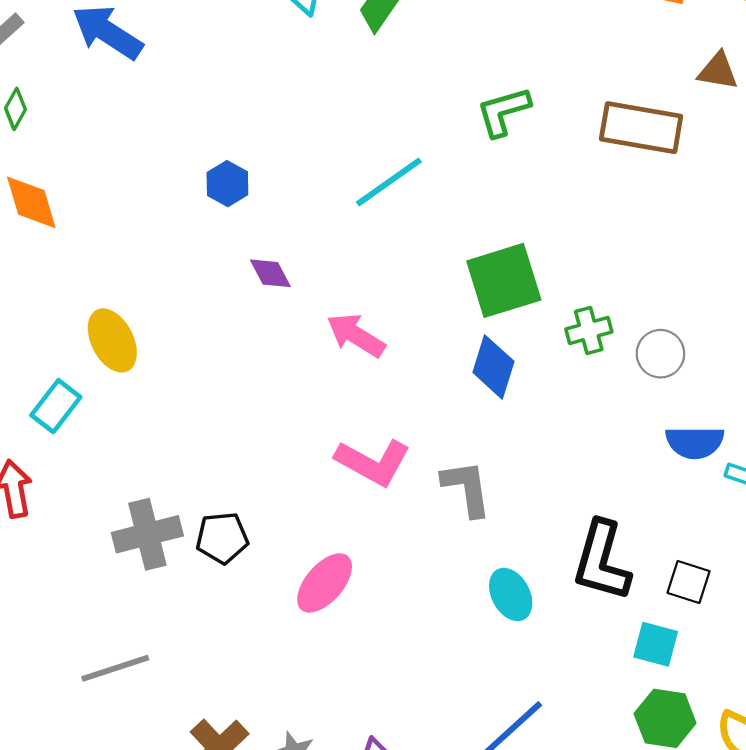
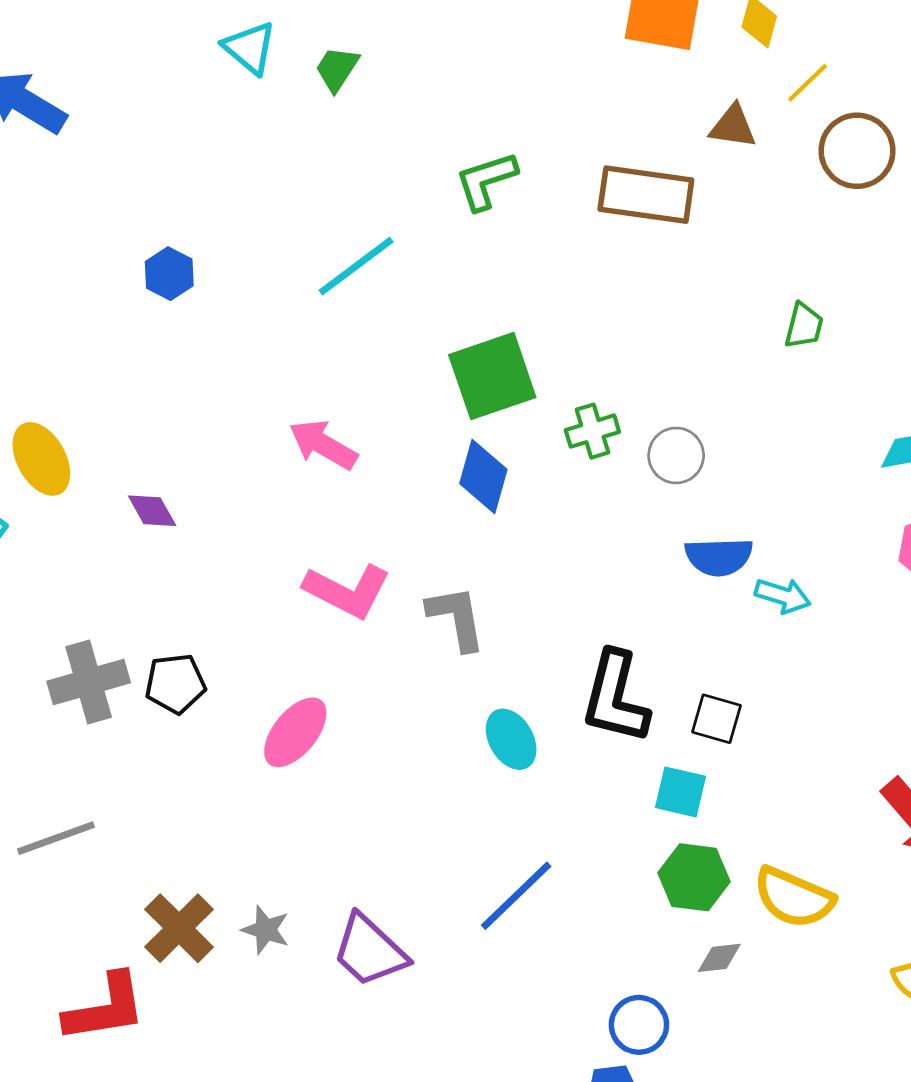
purple diamond: (270, 273) -> (152, 511), moved

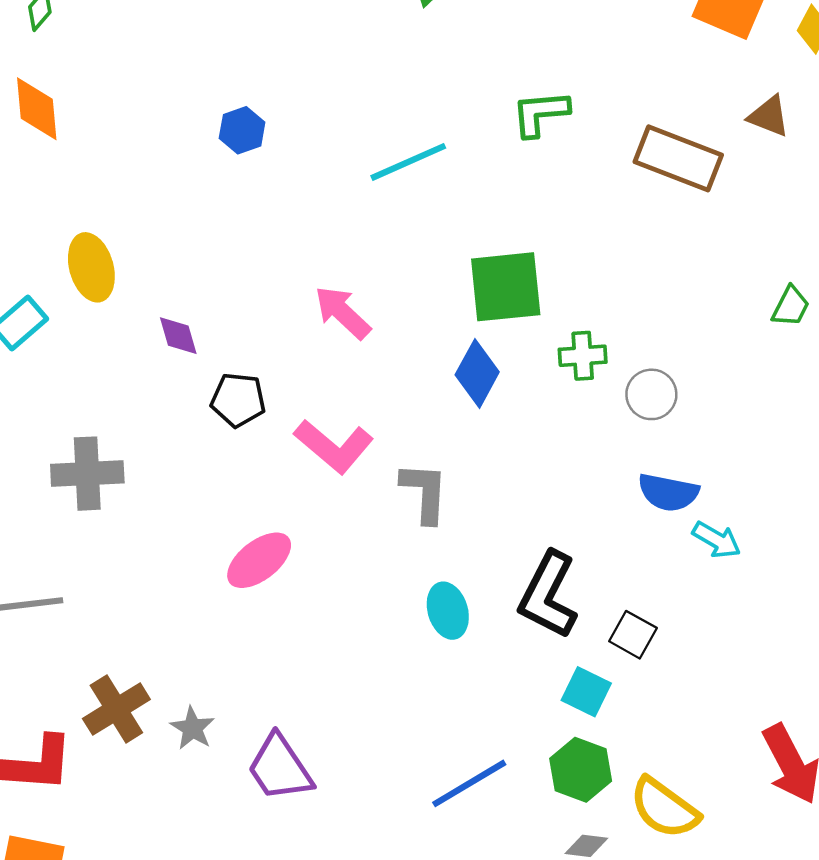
black pentagon: (175, 684) -> (238, 400), moved
blue line: (516, 896) -> (469, 783), moved

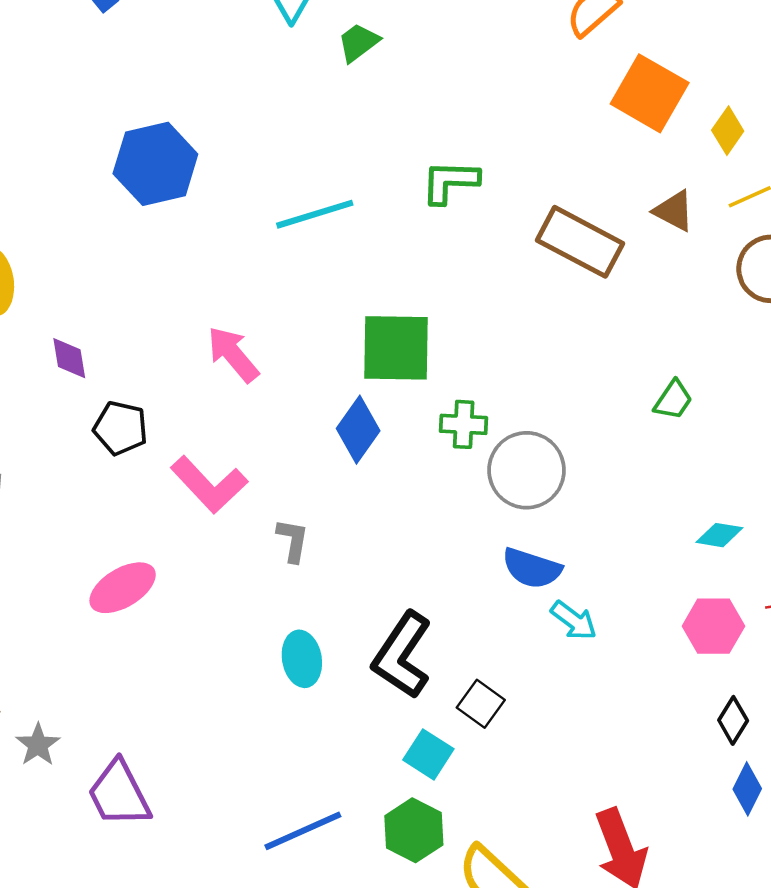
blue hexagon: (242, 130) -> (155, 164), size x1.8
gray circle: (651, 394) -> (527, 470), size x1.5
gray L-shape: (425, 492) -> (293, 540), size x0.7

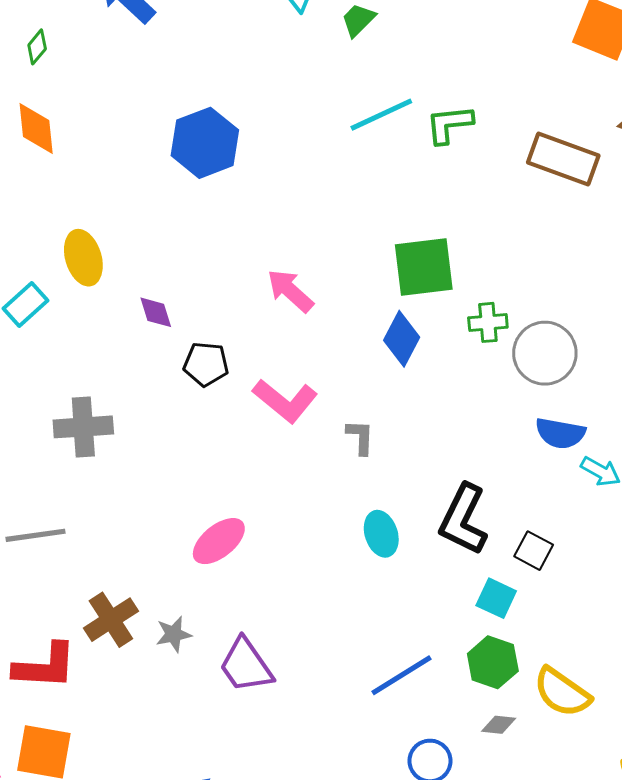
cyan line: (315, 214) -> (381, 115), moved
pink ellipse: (123, 588) -> (219, 541), moved
gray star: (38, 745) -> (174, 634), turned 30

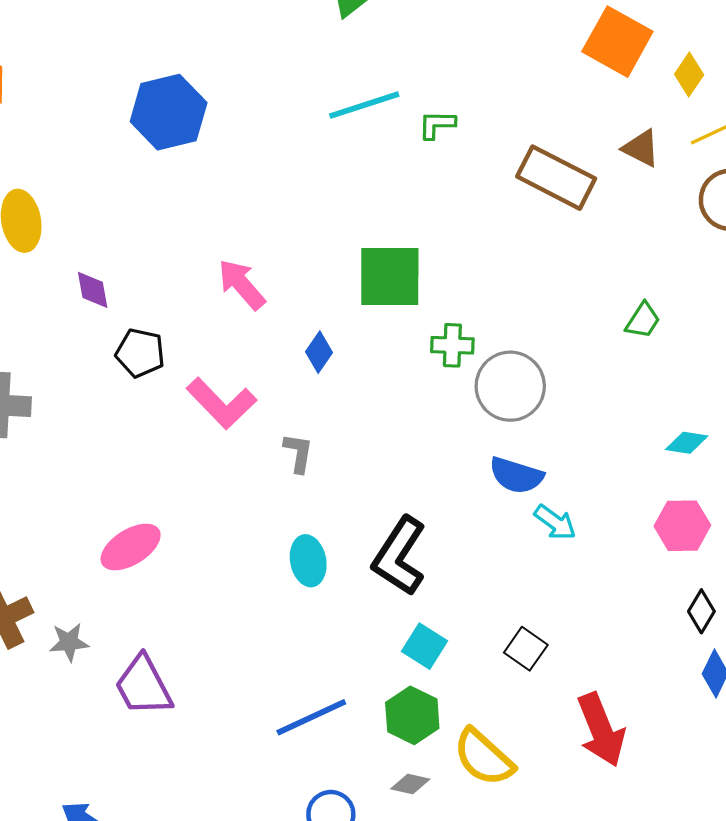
green L-shape: (449, 124) -> (437, 125), size x0.7
blue diamond: (402, 339) -> (319, 352), moved, size x0.7
black square: (534, 551) -> (526, 649), moved

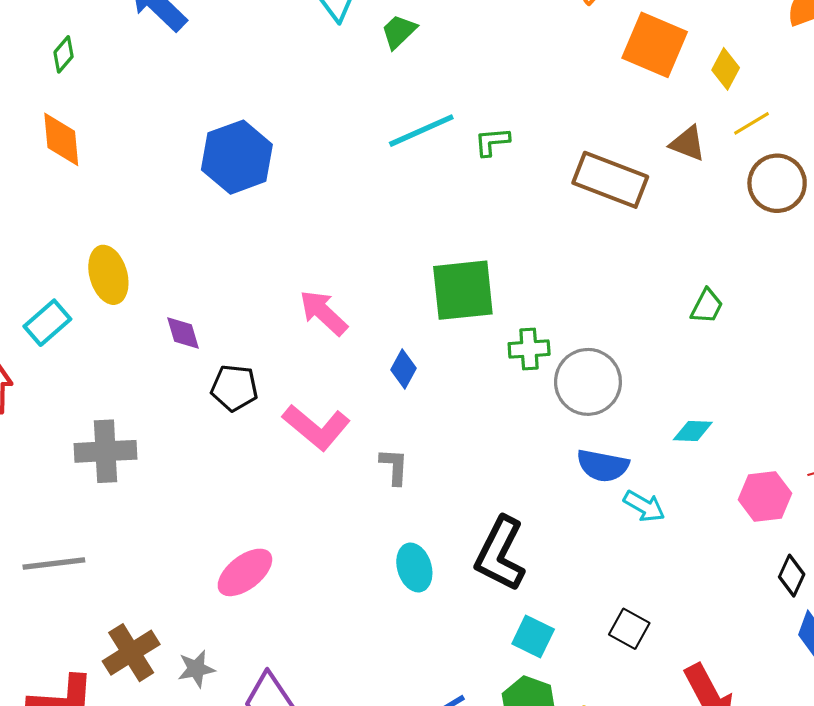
cyan diamond: (687, 443) -> (693, 431), moved

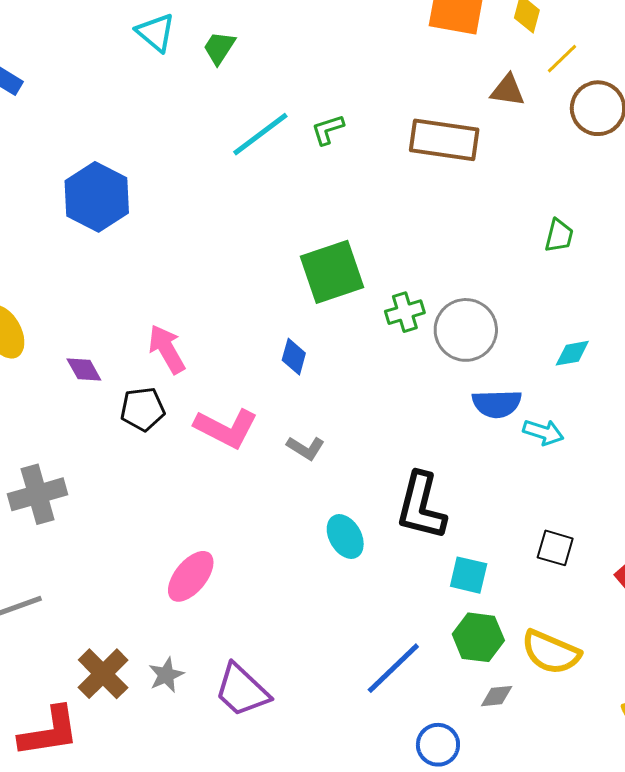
pink arrow: (323, 313) -> (167, 349), moved, turned 30
gray L-shape: (394, 466) -> (306, 448), turned 132

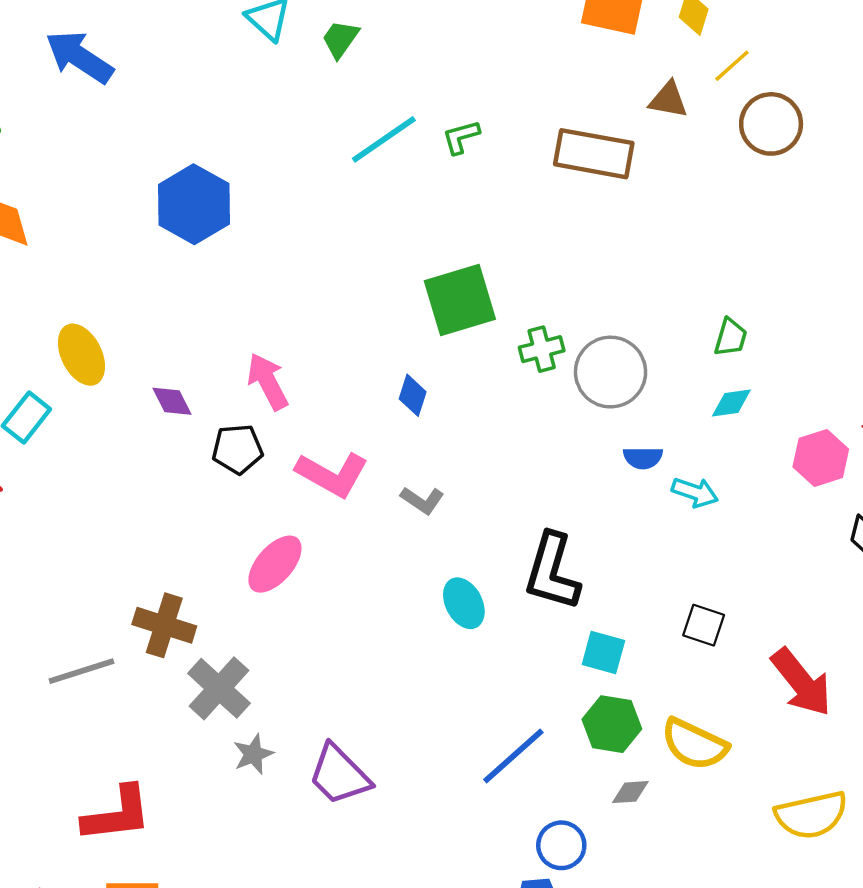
green trapezoid: (559, 236) -> (731, 337), moved
blue semicircle: (497, 404) -> (643, 458), size x0.7
gray cross: (38, 494) -> (219, 688), moved, turned -34
pink ellipse: (191, 576) -> (275, 564), moved
brown cross: (103, 674) -> (164, 625), moved, turned -30

